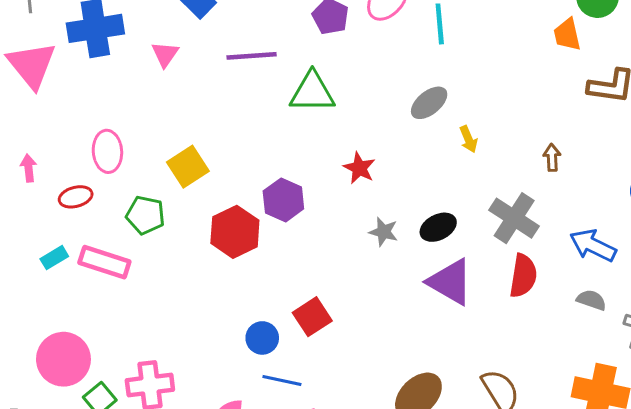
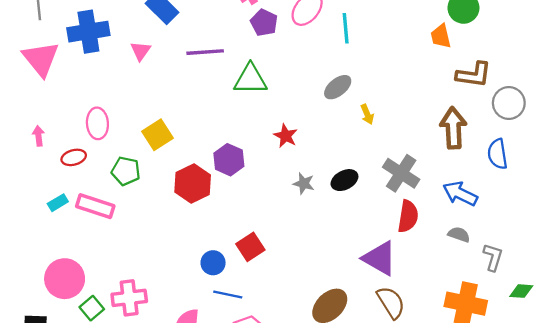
brown arrow: (552, 157) -> (453, 128), moved, size x2.0
purple triangle: (450, 282) -> (380, 258), moved

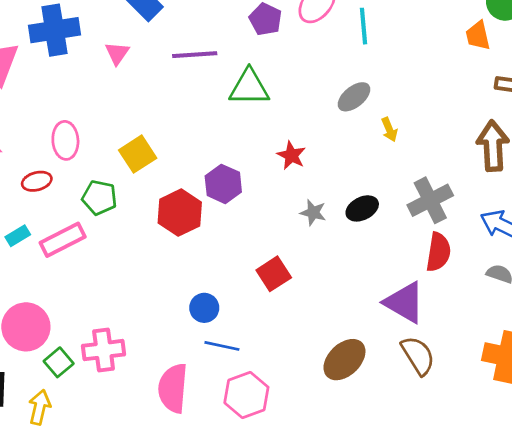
gray cross: (401, 173) -> (430, 200), turned 30
pink rectangle: (95, 206) -> (63, 240), turned -45
red square: (250, 247) -> (274, 274), moved

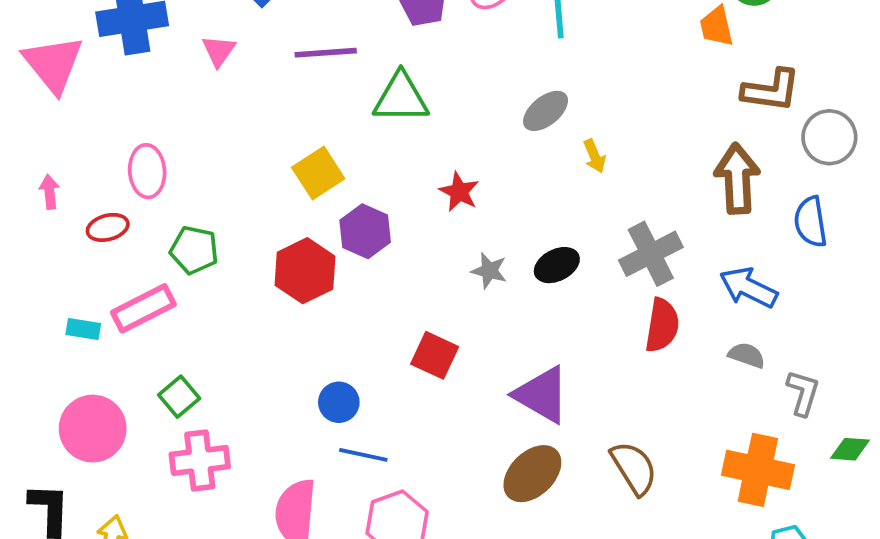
yellow square: (138, 154) -> (318, 173), moved
cyan rectangle: (18, 236) -> (83, 329), moved, turned 40
red square: (274, 274) -> (435, 355), turned -32
purple triangle: (404, 302) -> (542, 395), moved
green square: (59, 362) -> (179, 397), moved

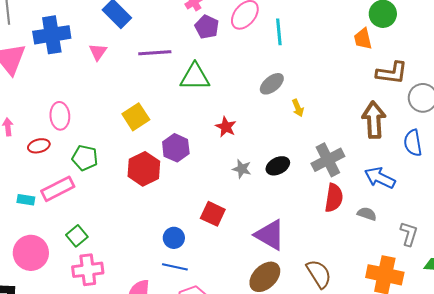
yellow square: (318, 173) -> (136, 117), moved
gray semicircle: (747, 355) -> (367, 214), moved
blue circle: (339, 402) -> (174, 238), moved

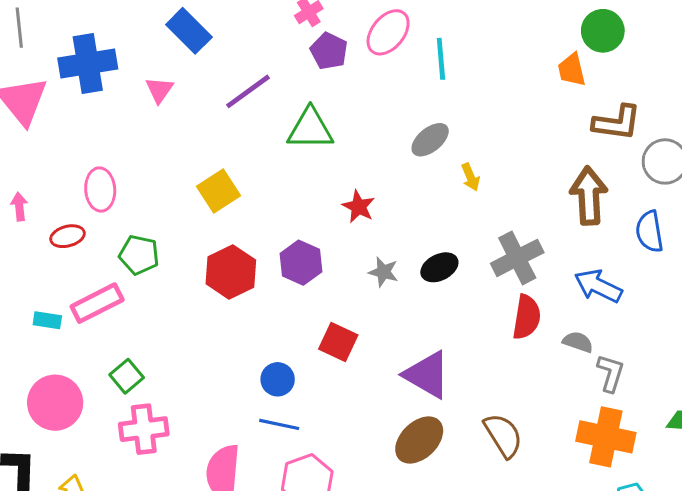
purple line: (155, 53) -> (248, 91), turned -32
purple hexagon: (176, 148) -> (301, 263), moved
gray L-shape: (409, 234) -> (611, 373), moved

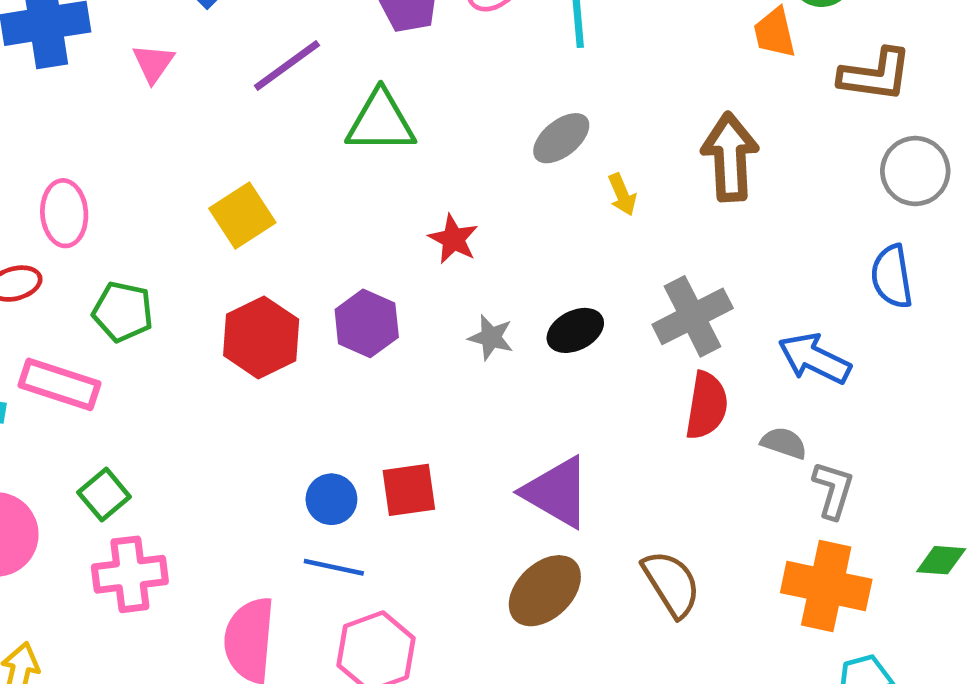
brown L-shape: (617, 123) -> (875, 75), moved
brown arrow: (589, 196) -> (730, 157), moved
pink rectangle: (97, 303) -> (60, 384), turned 45
red square: (338, 342) -> (409, 490), moved, turned -33

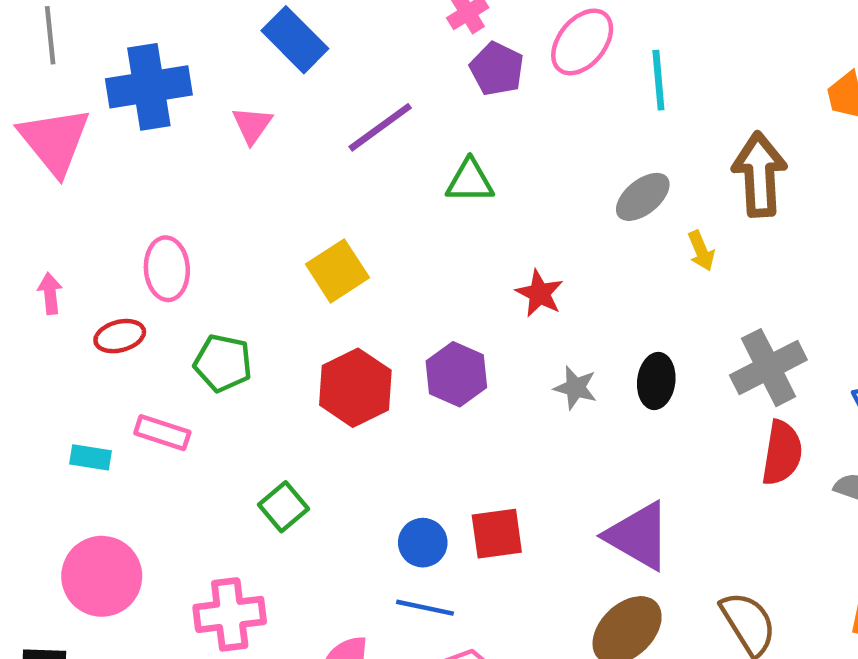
green triangle: (381, 122) -> (470, 181), size x0.7
brown arrow: (730, 157) -> (760, 174), moved
black ellipse: (575, 330) -> (656, 381), turned -56
pink rectangle: (60, 384) -> (162, 433), size x0.7
green square: (104, 495) -> (284, 507), moved

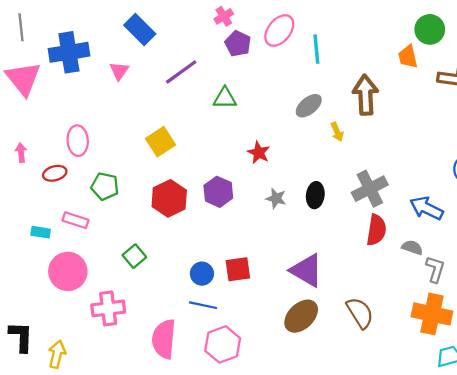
pink circle: (102, 576) -> (68, 271), moved

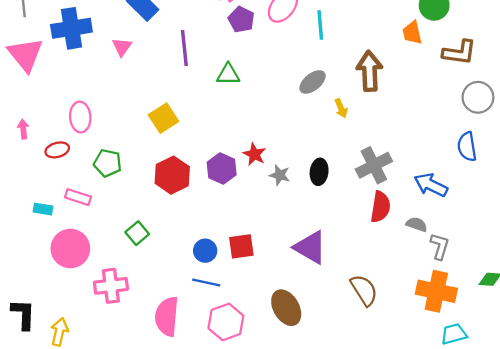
purple line: (181, 72) -> (184, 48), turned -60
red star: (259, 153) -> (254, 154), moved
brown ellipse: (301, 316) -> (286, 308), moved, turned -76

